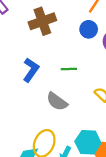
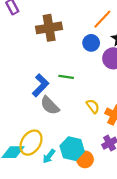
blue L-shape: (31, 70) -> (41, 85), moved

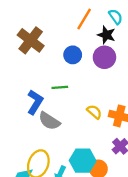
brown cross: (49, 28) -> (31, 40), turned -30
blue circle: (91, 43) -> (73, 55), moved

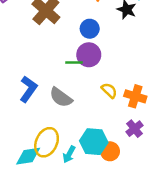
purple circle: (104, 57) -> (89, 55), moved
blue L-shape: (35, 102) -> (28, 89), moved

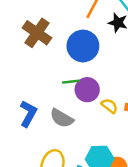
blue circle: (90, 29) -> (83, 46), size x1.6
purple circle: (89, 55) -> (87, 90), moved

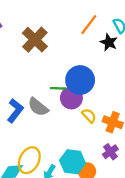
blue circle: (83, 46) -> (80, 80), moved
gray semicircle: (62, 118) -> (38, 107), moved

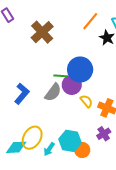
gray semicircle: (38, 107) -> (53, 92), moved, turned -96

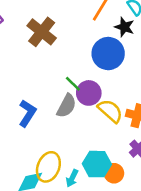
blue circle: (80, 70) -> (108, 54), moved
green line: (60, 76) -> (73, 84), turned 48
yellow semicircle: (86, 101) -> (110, 111), size x1.5

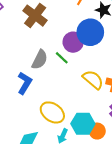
purple circle: (89, 93) -> (73, 42), moved
gray semicircle: (67, 106) -> (40, 60), moved
yellow ellipse: (48, 167) -> (52, 112), moved, turned -75

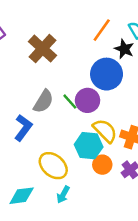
purple circle: (73, 42) -> (88, 100), moved
cyan hexagon: (83, 124) -> (89, 146), moved
orange circle: (97, 131) -> (102, 165), moved

